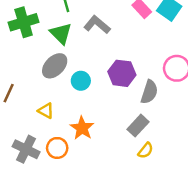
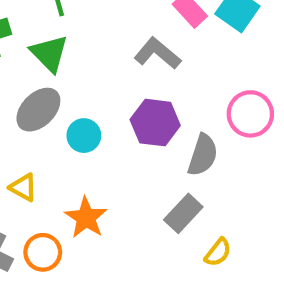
gray L-shape: (97, 25) -> (157, 53), moved
yellow semicircle: (146, 150) -> (218, 252), moved

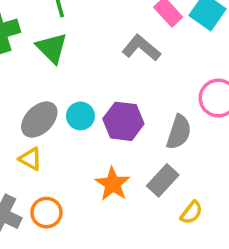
gray ellipse: (38, 110) -> (39, 120), moved
purple hexagon: (155, 123) -> (123, 121), moved
orange star: (86, 218) -> (113, 184), moved

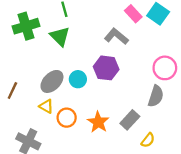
purple hexagon: (123, 121) -> (106, 68), moved
gray semicircle: (179, 132) -> (156, 96), moved
orange circle: (46, 213) -> (67, 118), moved

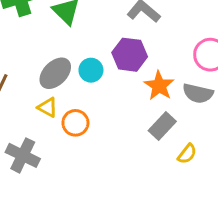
gray semicircle: (156, 96) -> (198, 93), turned 85
orange star: (98, 122) -> (159, 86), moved

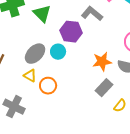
purple hexagon: (130, 55) -> (71, 32), moved
orange star: (159, 86) -> (102, 62), turned 30

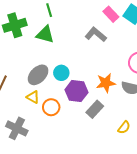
green triangle: (42, 14) -> (45, 34), turned -30
purple hexagon: (71, 32) -> (76, 91), moved
gray rectangle: (104, 88) -> (95, 109), moved

